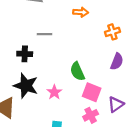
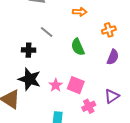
gray line: (44, 34) -> (47, 32), turned 40
green semicircle: (77, 71) -> (78, 47), moved
pink square: (92, 92) -> (76, 85), moved

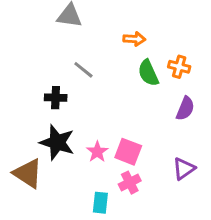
orange cross: (109, 30) -> (179, 67), turned 32
green semicircle: (78, 47) -> (148, 73), moved
pink cross: (89, 106) -> (130, 183), moved

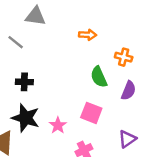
gray line: (83, 70) -> (16, 42), moved
green semicircle: (148, 73) -> (99, 77), moved
pink square: (128, 152) -> (91, 113), moved

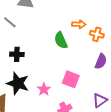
orange arrow: (88, 35) -> (79, 24), moved
green semicircle: (99, 77) -> (61, 40), moved

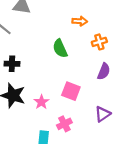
orange arrow: (79, 24) -> (80, 21), moved
orange cross: (97, 34) -> (99, 42), turned -32

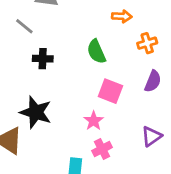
black cross: (12, 64) -> (43, 59), moved
pink square: (71, 91) -> (110, 91), moved
pink star: (41, 102) -> (94, 121), moved

